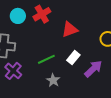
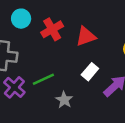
red cross: (42, 14) -> (52, 29), moved
green line: (46, 59) -> (43, 79), moved

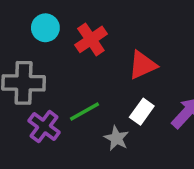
red triangle: (86, 36) -> (143, 65), moved
white rectangle: (90, 72) -> (142, 112), moved

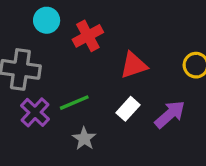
gray star: (117, 138) -> (84, 139), moved

